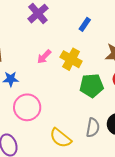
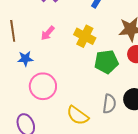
pink arrow: (44, 57) -> (48, 33), moved

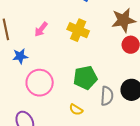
green pentagon: (106, 62) -> (85, 78), moved
yellow semicircle: (78, 115) -> (76, 110), size x0.6

